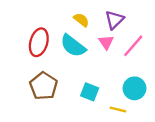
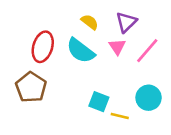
brown pentagon: (44, 86) -> (31, 87), moved
yellow line: (118, 110) -> (120, 116), moved

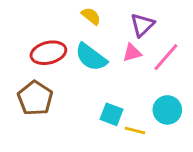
yellow semicircle: (90, 22) -> (91, 16), moved
red ellipse: (43, 47) -> (48, 53), turned 60
pink triangle: (117, 47) -> (132, 53), turned 48

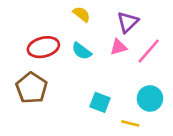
cyan semicircle: (91, 57) -> (82, 51), size x0.7
yellow line: (135, 130) -> (130, 123), moved

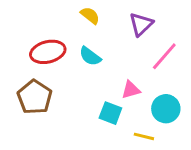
pink triangle: (118, 47) -> (131, 90), moved

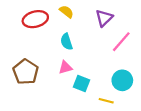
red ellipse: (48, 52) -> (35, 19), moved
cyan semicircle: (90, 56) -> (66, 42), turned 35
pink triangle: (131, 90) -> (65, 67), moved

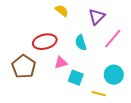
red ellipse: (35, 19) -> (45, 42), moved
cyan semicircle: (66, 42) -> (81, 43), moved

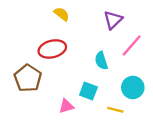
yellow semicircle: (62, 11) -> (62, 14), moved
cyan semicircle: (81, 43) -> (101, 61), moved
pink triangle: (61, 63) -> (66, 106), moved

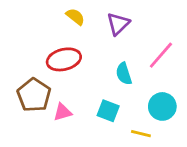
purple triangle: (113, 20) -> (118, 24), moved
pink triangle: (66, 106) -> (62, 112), moved

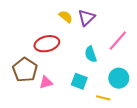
yellow semicircle: (75, 17) -> (66, 17), moved

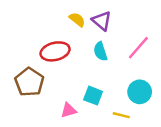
purple triangle: (86, 18) -> (102, 21), turned -36
cyan semicircle: (91, 54) -> (100, 51), moved
pink triangle: (46, 82) -> (69, 110), moved

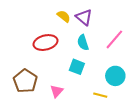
brown pentagon: (29, 82) -> (25, 81), moved
cyan square: (93, 96) -> (77, 67), moved
pink triangle: (69, 110) -> (57, 91), turned -32

